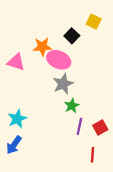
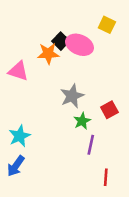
black square: (72, 36) -> (61, 41), moved
pink ellipse: (59, 60) -> (79, 45), moved
red square: (100, 127) -> (109, 110), moved

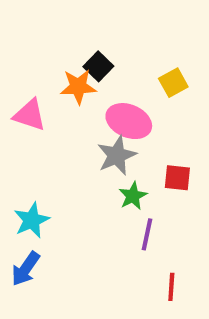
yellow square: (107, 25) -> (173, 83), moved, turned 35
pink ellipse: (79, 45) -> (129, 121), moved
red square: (109, 110) -> (177, 178), turned 35

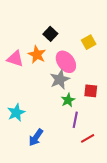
orange star: (78, 87) -> (37, 55), moved, turned 30
pink ellipse: (129, 121) -> (66, 62), turned 30
blue arrow: (26, 269) -> (36, 137), moved
red line: (171, 287) -> (88, 138), moved, turned 56

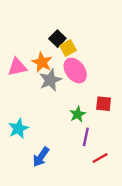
yellow square: (89, 42) -> (68, 48), moved
pink triangle: (15, 59) -> (17, 67), turned -30
gray star: (60, 79) -> (50, 80), moved

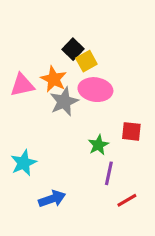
pink ellipse: (75, 71) -> (95, 90), turned -45
blue arrow: (41, 157) -> (52, 199), turned -144

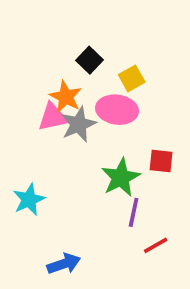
yellow square: (86, 61) -> (132, 78), moved
pink triangle: (22, 85) -> (53, 117), moved
green star: (98, 145) -> (121, 178), size x1.5
blue arrow: (52, 199) -> (64, 264), moved

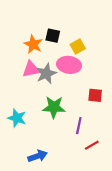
black square: (89, 60) -> (53, 36), turned -32
orange star: (66, 97) -> (33, 44), moved
green star: (121, 178) -> (54, 107), moved, turned 30
cyan star: (29, 200) -> (17, 118), turned -30

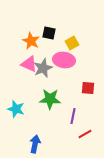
pink triangle: (31, 69) -> (29, 64), turned 36
blue arrow: (38, 156) -> (35, 144), turned -60

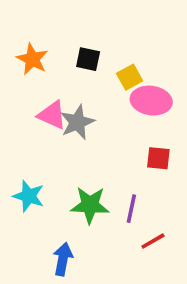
orange star: (31, 41) -> (32, 59), moved
pink ellipse: (64, 60) -> (151, 101), moved
green star: (50, 99) -> (90, 205), moved

